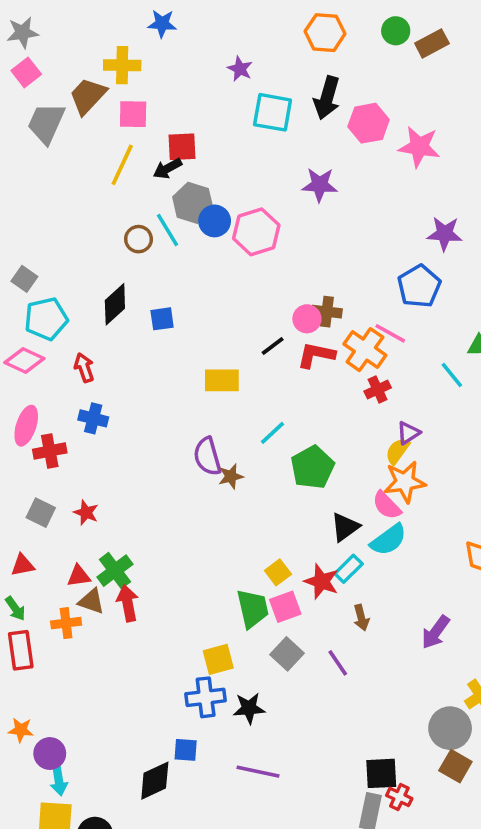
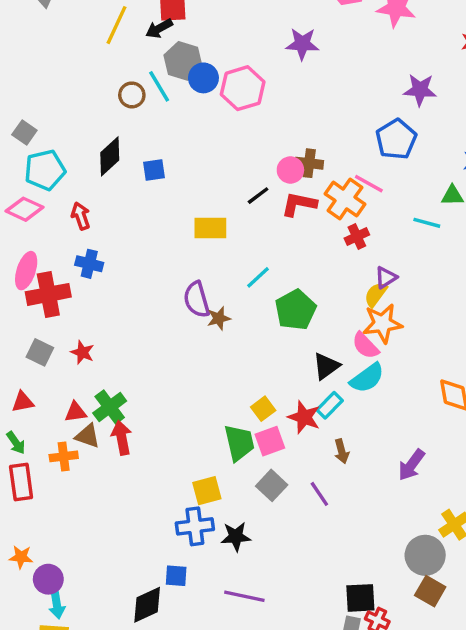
cyan line: (452, 375) -> (427, 223), turned -36
red cross: (50, 451) -> (48, 294), size x1.4

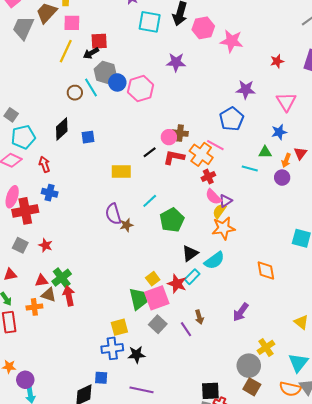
pink semicircle: (365, 346) -> (213, 197), moved
pink square: (270, 441) -> (157, 298), size x1.4
brown arrow: (342, 451) -> (199, 317), moved

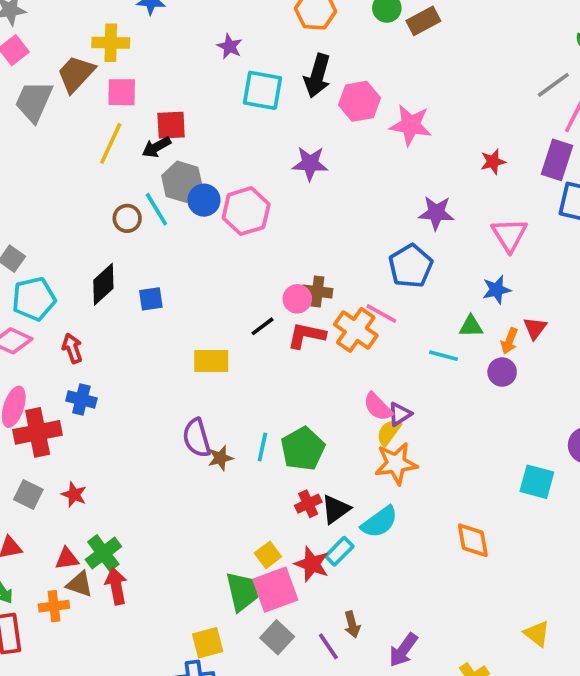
red cross: (208, 177) -> (308, 504), moved
cyan line: (150, 201) -> (262, 447), moved, turned -35
purple arrow: (241, 312) -> (403, 650), moved

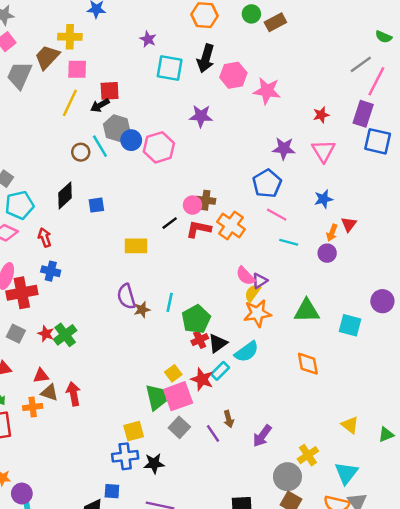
pink triangle: (509, 235) -> (324, 151), moved
pink line: (381, 313) -> (277, 215), moved
green triangle: (471, 326) -> (307, 311), moved, size x1.6
green pentagon: (303, 449) -> (196, 319), moved
green cross: (103, 553) -> (65, 335), moved

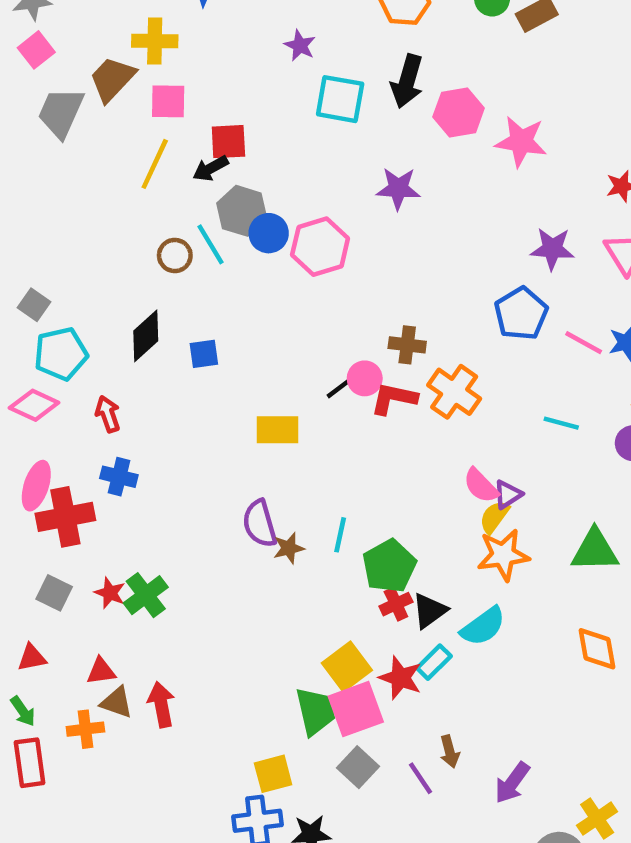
pink circle: (192, 205) -> (365, 378), moved
pink line: (277, 215) -> (584, 343), moved
yellow square: (173, 373) -> (347, 667), size x1.5

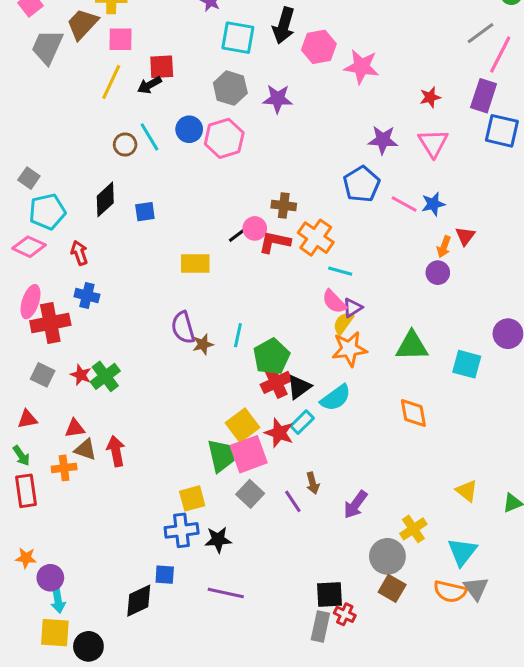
gray hexagon: (242, 211) -> (230, 88), moved
cyan line: (561, 423) -> (340, 271), moved
red cross: (396, 604) -> (276, 382), size x1.4

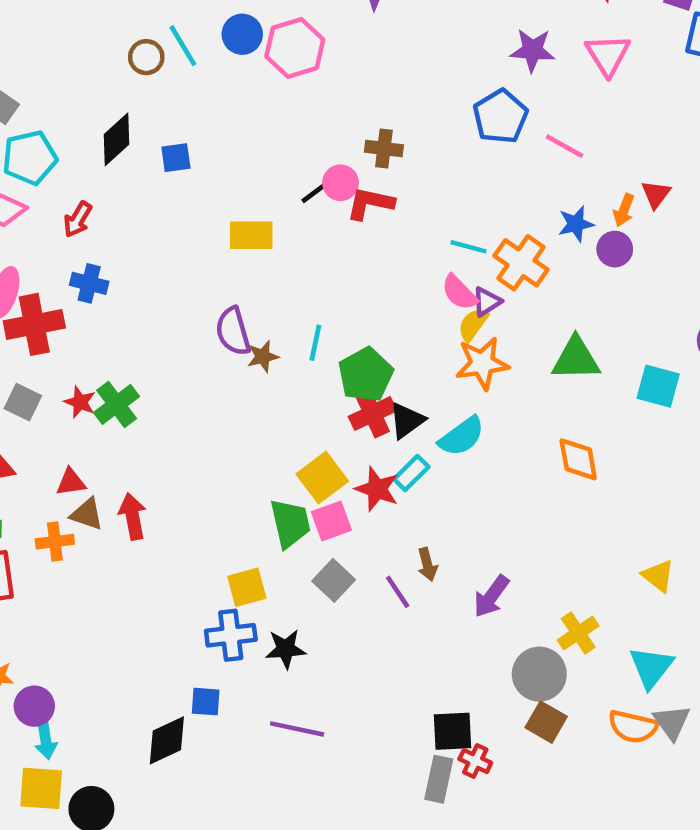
blue star: (433, 204) -> (576, 224), moved
orange cross: (316, 238) -> (521, 263), moved
red arrow: (79, 253) -> (78, 219), turned -130
pink square: (249, 454) -> (331, 521), size x0.7

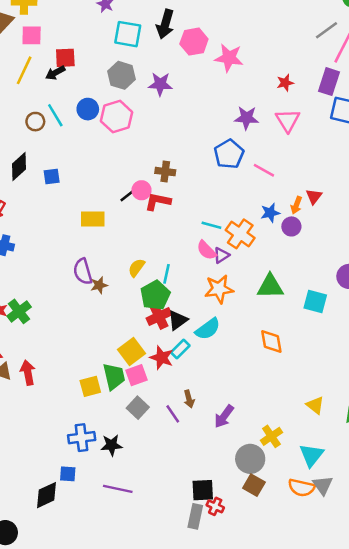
yellow semicircle: (473, 324) -> (137, 268), moved
cyan line: (315, 343) -> (166, 274), moved
yellow square: (247, 587) -> (90, 386), moved

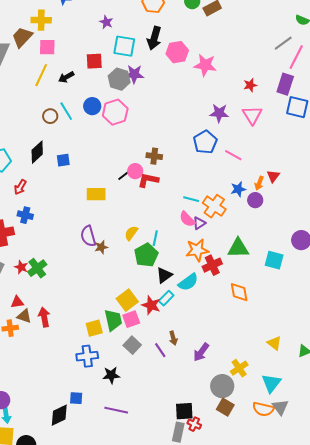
red square: (65, 58) -> (94, 61), moved
purple star: (160, 84) -> (134, 74), moved
red cross: (159, 316) -> (212, 265), moved
blue cross: (82, 438) -> (87, 356), moved

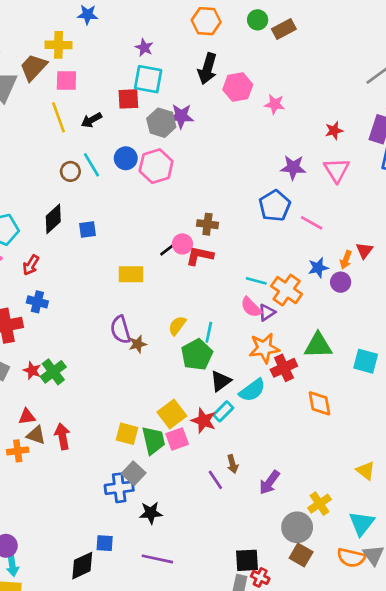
cyan square: (124, 46) -> (148, 79), moved
pink star: (205, 65) -> (275, 104), size x0.7
yellow line: (41, 75) -> (59, 117), turned -45
yellow square: (94, 328) -> (127, 434), moved, turned 30
gray square: (132, 345) -> (134, 473), moved

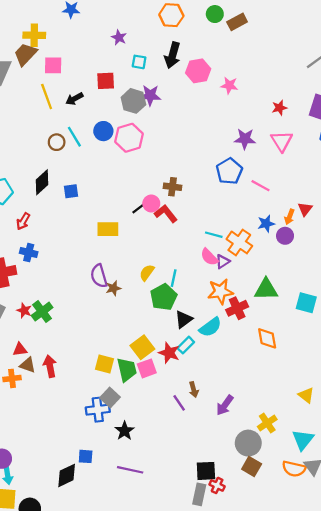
yellow cross: (59, 45) -> (34, 35), moved
cyan square: (148, 79) -> (139, 62), moved, size x0.6
red L-shape: (200, 256) -> (166, 214), turned 40
black star: (151, 513) -> (125, 431), turned -30

